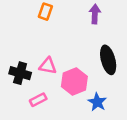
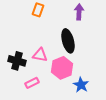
black ellipse: (108, 60) -> (68, 41), moved

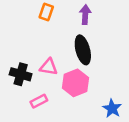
purple arrow: (79, 12) -> (85, 14), moved
blue star: (81, 85) -> (112, 108), moved

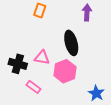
purple arrow: (85, 14) -> (87, 13), moved
pink rectangle: (39, 101) -> (34, 87), turned 64

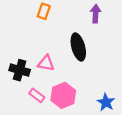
pink hexagon: (65, 71) -> (63, 95), moved

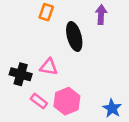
black ellipse: (78, 47) -> (74, 36), moved

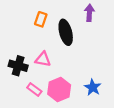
orange rectangle: (46, 12) -> (41, 19), moved
blue star: (112, 108) -> (93, 87), moved

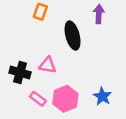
orange rectangle: (41, 19) -> (40, 12), moved

